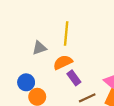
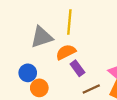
gray triangle: (39, 48) -> (42, 37), size x1.5

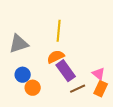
gray triangle: (42, 37) -> (19, 44), moved
purple rectangle: (77, 68) -> (66, 71), size x1.5

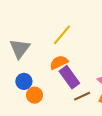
yellow line: (59, 31) -> (62, 35), turned 35
gray triangle: (19, 44) -> (20, 49), turned -35

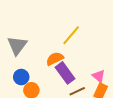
yellow line: (62, 35) -> (71, 35), moved

